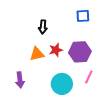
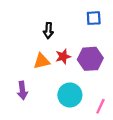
pink line: (89, 77) -> (100, 106), moved

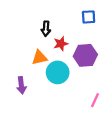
red star: (63, 57) -> (61, 44), moved
cyan circle: (70, 95) -> (58, 72), moved

